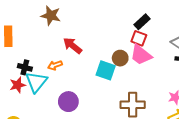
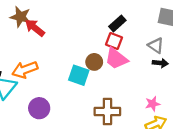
red arrow: (73, 46) -> (35, 28), moved
orange arrow: (55, 65) -> (25, 70), size x1.6

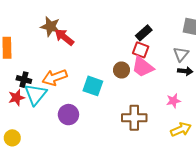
gray triangle: (156, 45) -> (181, 54), turned 35
cyan square: (79, 75) -> (93, 86), moved
pink star: (153, 104) -> (173, 101), moved

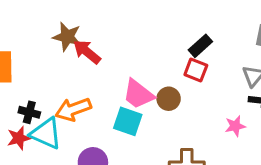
pink trapezoid: (143, 67) -> (138, 94), moved
cyan triangle: (36, 94) -> (46, 134), turned -45
pink star: (173, 101) -> (235, 126), moved

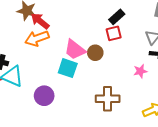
red square: (196, 70) -> (114, 33), turned -35
orange arrow: (73, 109) -> (37, 38), moved

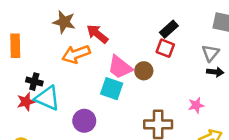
red arrow: (40, 21) -> (97, 34), moved
red square: (114, 33) -> (165, 48), turned 35
pink star: (140, 71) -> (196, 105), moved

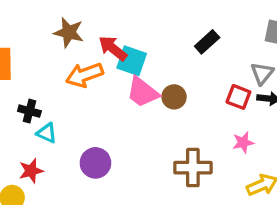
red square: (165, 48) -> (238, 97), moved
cyan square: (112, 89) -> (132, 61), moved
cyan triangle: (47, 98) -> (47, 133), size x0.6
red star: (26, 102) -> (31, 171), moved

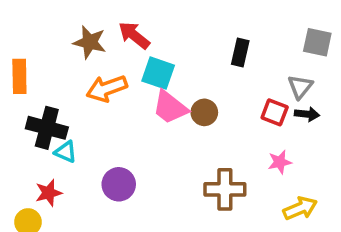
black rectangle: (207, 42) -> (240, 52), turned -35
red arrow: (113, 48) -> (134, 35), moved
black cross: (29, 111) -> (47, 128), size x1.6

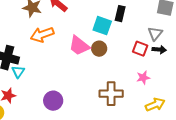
cyan square: (158, 73) -> (102, 26), moved
cyan triangle: (66, 152) -> (18, 72), turned 40
purple circle: (119, 184) -> (53, 101), moved

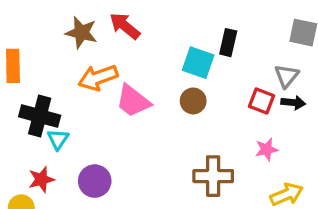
pink trapezoid: (79, 46) -> (133, 101), moved
purple circle: (53, 101) -> (95, 181), moved

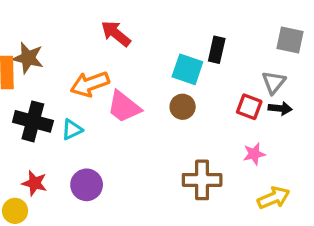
brown star: (81, 33) -> (28, 58), moved
cyan triangle: (58, 139) -> (72, 130), moved, turned 30
red star: (41, 179) -> (35, 183), turned 30

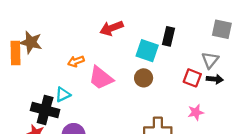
red arrow: (116, 34) -> (112, 28), moved, turned -60
orange arrow: (90, 84) -> (76, 61), size x0.6
black cross: (33, 121) -> (45, 110), moved

